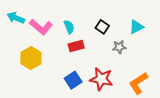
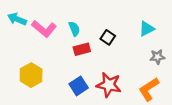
black square: (102, 27) -> (108, 37), moved
gray star: (119, 47) -> (157, 57), moved
yellow hexagon: (31, 58) -> (31, 75), moved

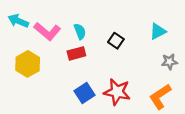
red rectangle: (82, 49) -> (76, 53), moved
yellow hexagon: (31, 75) -> (28, 64), moved

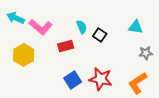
cyan semicircle: (80, 31) -> (82, 27), moved
cyan triangle: (158, 31) -> (136, 27), turned 35

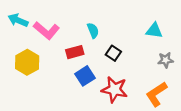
black square: (100, 35) -> (113, 53), moved
blue square: (73, 80) -> (85, 76), moved

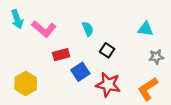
cyan arrow: (18, 20) -> (17, 19), turned -132
red rectangle: (75, 52) -> (61, 55), moved
yellow hexagon: (27, 62) -> (26, 84), moved

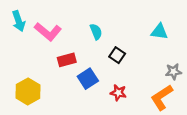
gray star: (156, 57) -> (173, 72), moved
red star: (108, 85) -> (118, 93), size x0.6

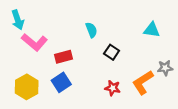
pink L-shape: (48, 32) -> (34, 42), moved
blue square: (88, 79) -> (61, 82), moved
orange L-shape: (162, 97) -> (143, 82), moved

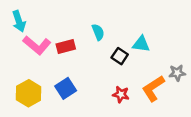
cyan triangle: (152, 30) -> (141, 44), moved
red rectangle: (63, 57) -> (66, 46), moved

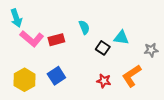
gray star: (177, 73) -> (151, 50), moved

